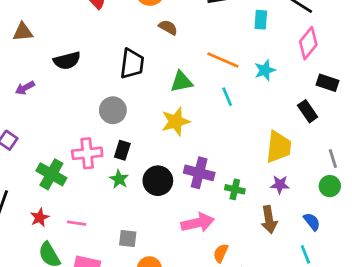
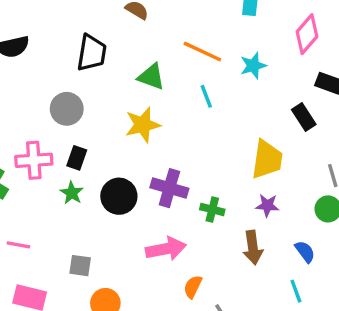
green triangle: (181, 82) -> (151, 77), turned 30

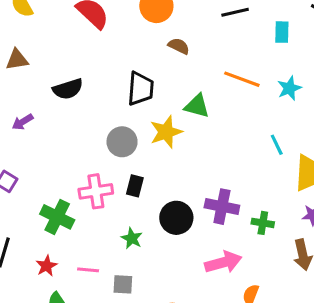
cyan line: (206, 96) -> (277, 145), moved
yellow star: (143, 125) -> (166, 132), moved
green star: (72, 193) -> (132, 238), moved
gray square: (80, 266) -> (123, 284), moved

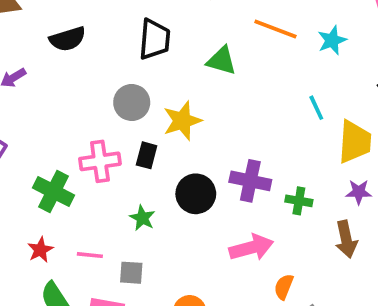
yellow star: (166, 132) -> (182, 121), moved

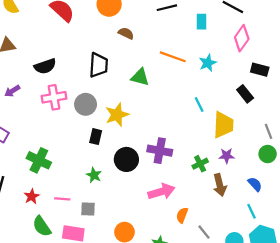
pink cross: (100, 161) -> (54, 97), moved
green cross: (299, 201) -> (200, 164), moved, turned -35

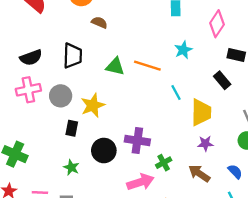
orange line: (173, 57) -> (147, 66), moved
black semicircle: (45, 66) -> (31, 58), moved
green cross: (200, 164) -> (164, 163), moved
brown arrow: (220, 185) -> (199, 173), turned 140

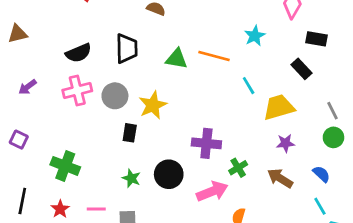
yellow trapezoid: (201, 112) -> (279, 107), turned -104
black circle: (104, 151) -> (169, 174), moved

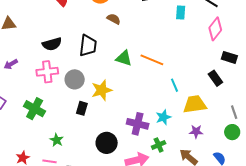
cyan star: (255, 36) -> (163, 117), moved
green cross: (65, 166) -> (35, 109), moved
green star: (131, 178) -> (57, 140), moved

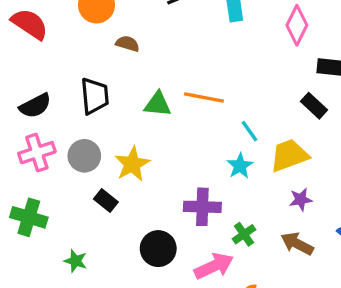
black rectangle: (82, 108) -> (106, 201), turned -56
cyan star: (163, 117) -> (240, 166), moved

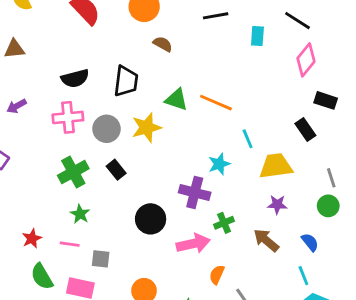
yellow star: (132, 164) -> (146, 128), moved
cyan star: (240, 166) -> (219, 164), moved
green cross: (29, 217) -> (73, 172), moved, turned 32

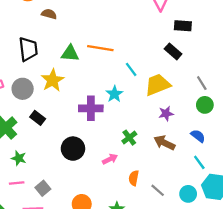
purple cross: (195, 193) -> (91, 108), moved
pink arrow: (193, 244) -> (110, 159), size x0.6
gray square: (101, 259) -> (43, 188), turned -32

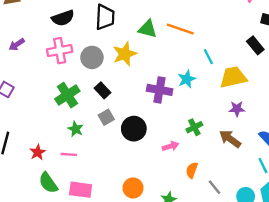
gray square: (43, 188) -> (106, 117), moved

